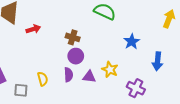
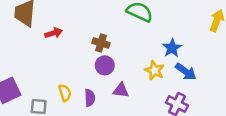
blue arrow: (158, 61) -> (186, 72), moved, turned -60
yellow star: (110, 70) -> (155, 70), moved
purple semicircle: (69, 75) -> (90, 98), moved

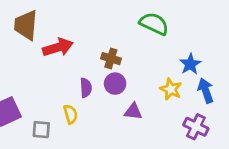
red arrow: (54, 33) -> (58, 47), size x1.5
blue arrow: (186, 72) -> (206, 91), turned -145
purple semicircle: (90, 98) -> (86, 88), moved

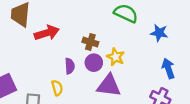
blue star: (190, 64) -> (159, 33), moved, turned -30
yellow star: (171, 89) -> (116, 57), moved
purple triangle: (133, 111) -> (109, 86), size x1.6

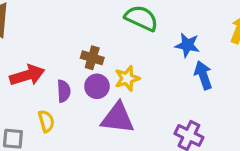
red arrow: (47, 33) -> (27, 75), moved
yellow star: (116, 57) -> (127, 78), turned 30
blue arrow: (168, 68) -> (203, 75), moved

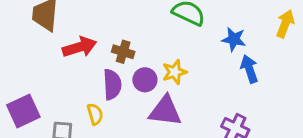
brown cross: (92, 58) -> (123, 52), moved
red arrow: (27, 75) -> (79, 47), moved
purple semicircle: (64, 91) -> (112, 84), size x1.4

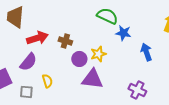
blue star: (234, 39) -> (123, 33), moved
purple semicircle: (112, 84) -> (28, 62), moved, turned 42

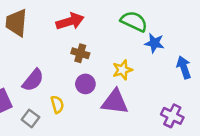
red arrow: (37, 38) -> (70, 21), moved
purple circle: (79, 59) -> (85, 84), moved
gray square: (26, 92) -> (30, 118), turned 32

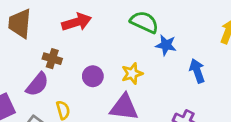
brown cross: (80, 53) -> (52, 59), moved
purple circle: (85, 84) -> (93, 76), moved

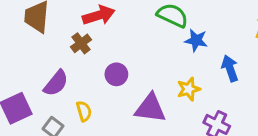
brown cross: (52, 59) -> (81, 43), moved, turned 36
yellow star: (132, 74) -> (189, 89), moved

